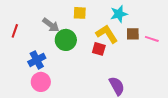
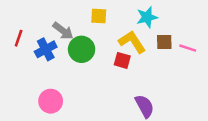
blue cross: (37, 60) -> (46, 49), moved

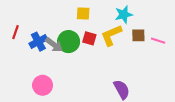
gray arrow: (63, 31) -> (54, 45), moved
yellow L-shape: (132, 42) -> (111, 35), turned -80
red square: (122, 60) -> (89, 38), moved

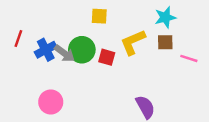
cyan star: (124, 14) -> (165, 17), moved
red square: (89, 38) -> (107, 57), moved
pink line: (158, 41) -> (189, 58), moved

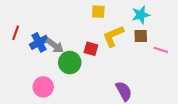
yellow square: (99, 16) -> (98, 12), moved
green circle: (82, 50) -> (70, 63), moved

